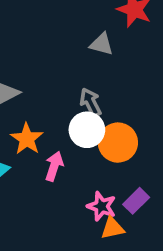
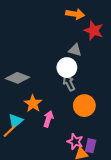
white circle: (87, 130) -> (67, 68), moved
purple rectangle: (136, 201) -> (91, 146), moved, turned -32

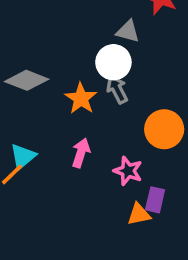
orange star: (33, 104) -> (81, 98), moved
orange circle: (84, 106) -> (164, 129), moved
pink star: (75, 142) -> (128, 171), moved

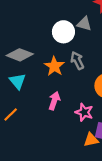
white circle: (113, 62) -> (63, 32), moved
cyan triangle: (23, 156) -> (18, 81), moved, turned -30

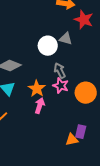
orange star: (54, 66) -> (37, 89), moved
pink star: (84, 112) -> (61, 86), moved

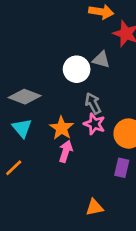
purple rectangle: (81, 132) -> (122, 168), moved
orange triangle: (72, 140) -> (94, 207), moved

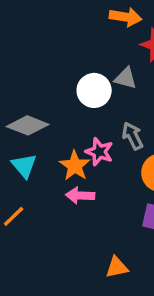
gray arrow: (93, 103) -> (133, 136), moved
pink star: (94, 124) -> (99, 152), moved
pink arrow: (66, 151) -> (80, 195), turned -105

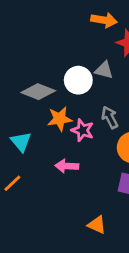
gray diamond: (28, 125) -> (38, 92), moved
orange star: (75, 166) -> (60, 119), moved, turned 30
orange triangle: (117, 267) -> (97, 225), turned 36

